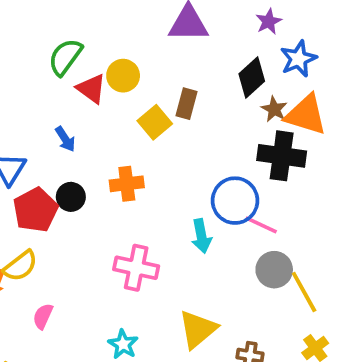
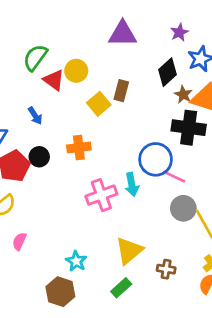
pink cross: (136, 268) -> (101, 195), moved, turned -32

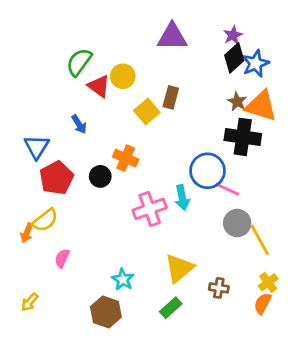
black diamond: (167, 72) -> (234, 58), moved
orange cross: (79, 147) -> (126, 158), turned 30
black circle: (39, 157) -> (100, 176), moved

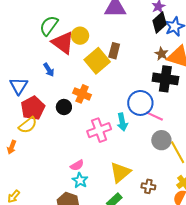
red triangle: (99, 86) -> (63, 43), size x1.4
yellow square: (147, 112) -> (97, 61), size x1.4
yellow semicircle: (45, 220) -> (28, 125), moved
pink semicircle: (62, 258) -> (77, 165), moved, turned -144

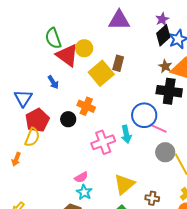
green semicircle: (49, 26) -> (53, 38), turned -55
yellow semicircle: (28, 125) -> (32, 137), turned -30

